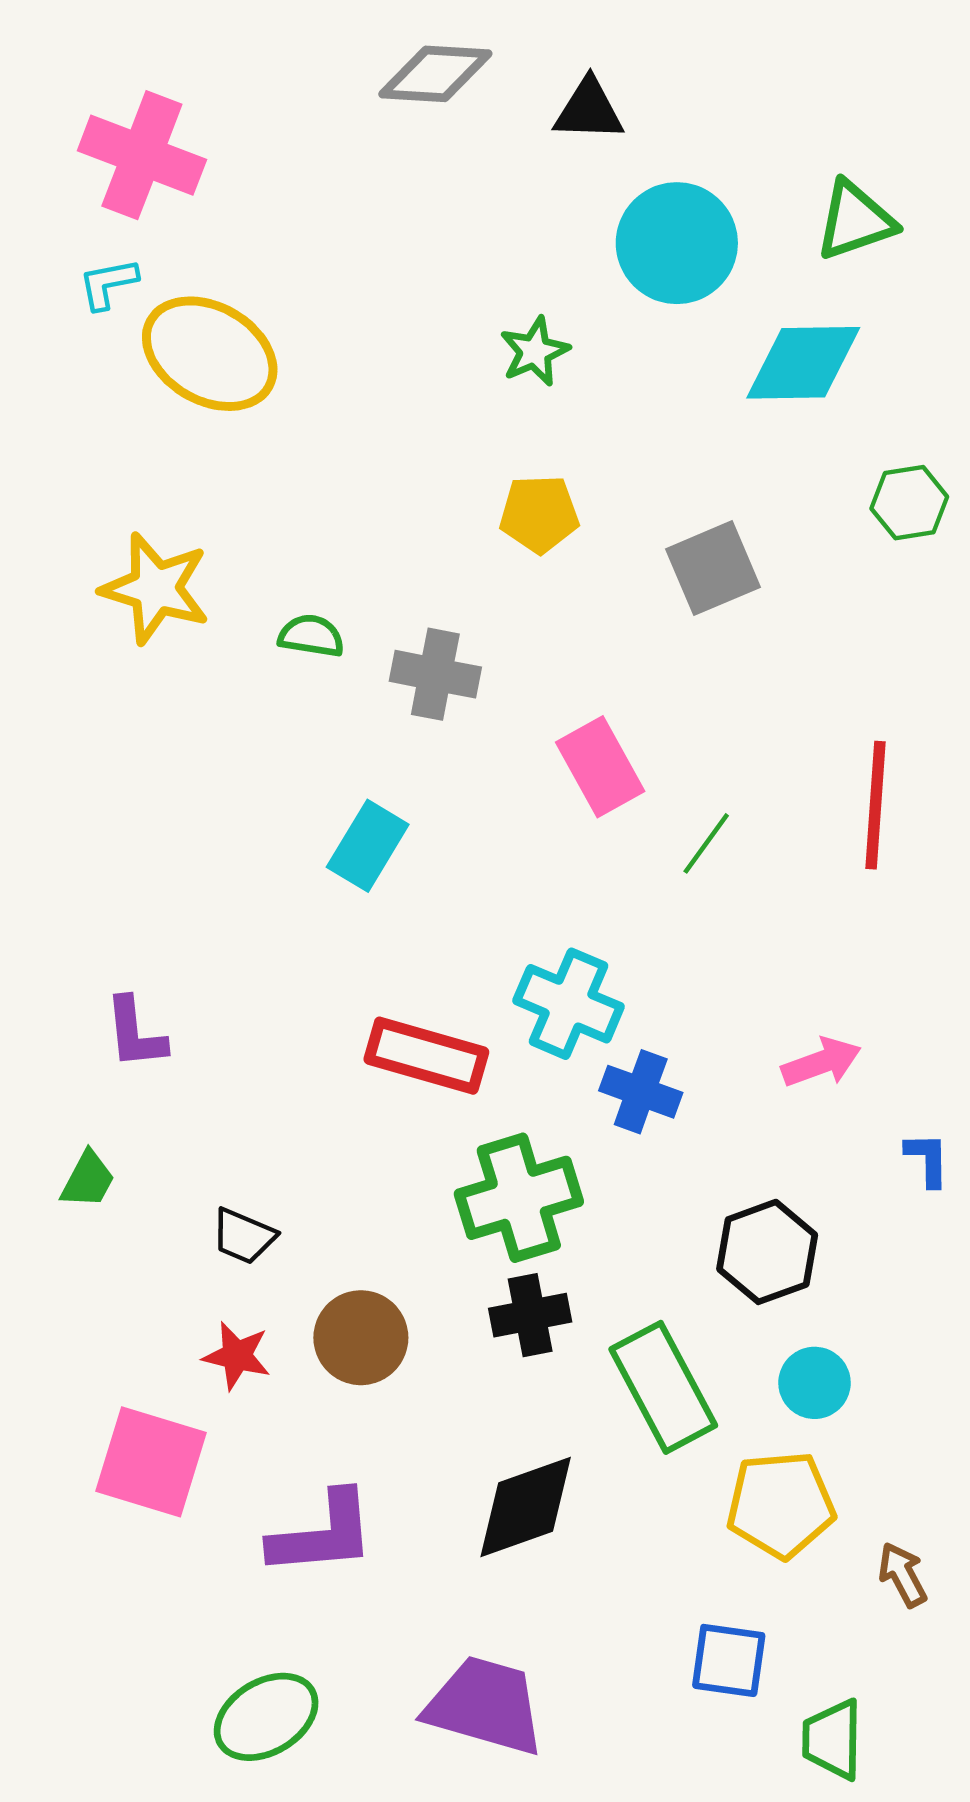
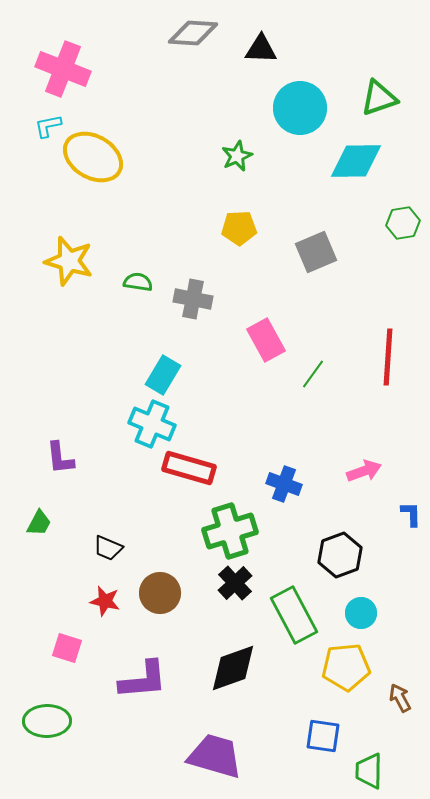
cyan cross: (569, 1004) -> (152, 424), moved
black cross: (530, 1315) -> (235, 583), turned -32
pink square: (151, 1462) -> (67, 648), size x0.6
green ellipse: (266, 1717) -> (47, 721), moved, turned 30

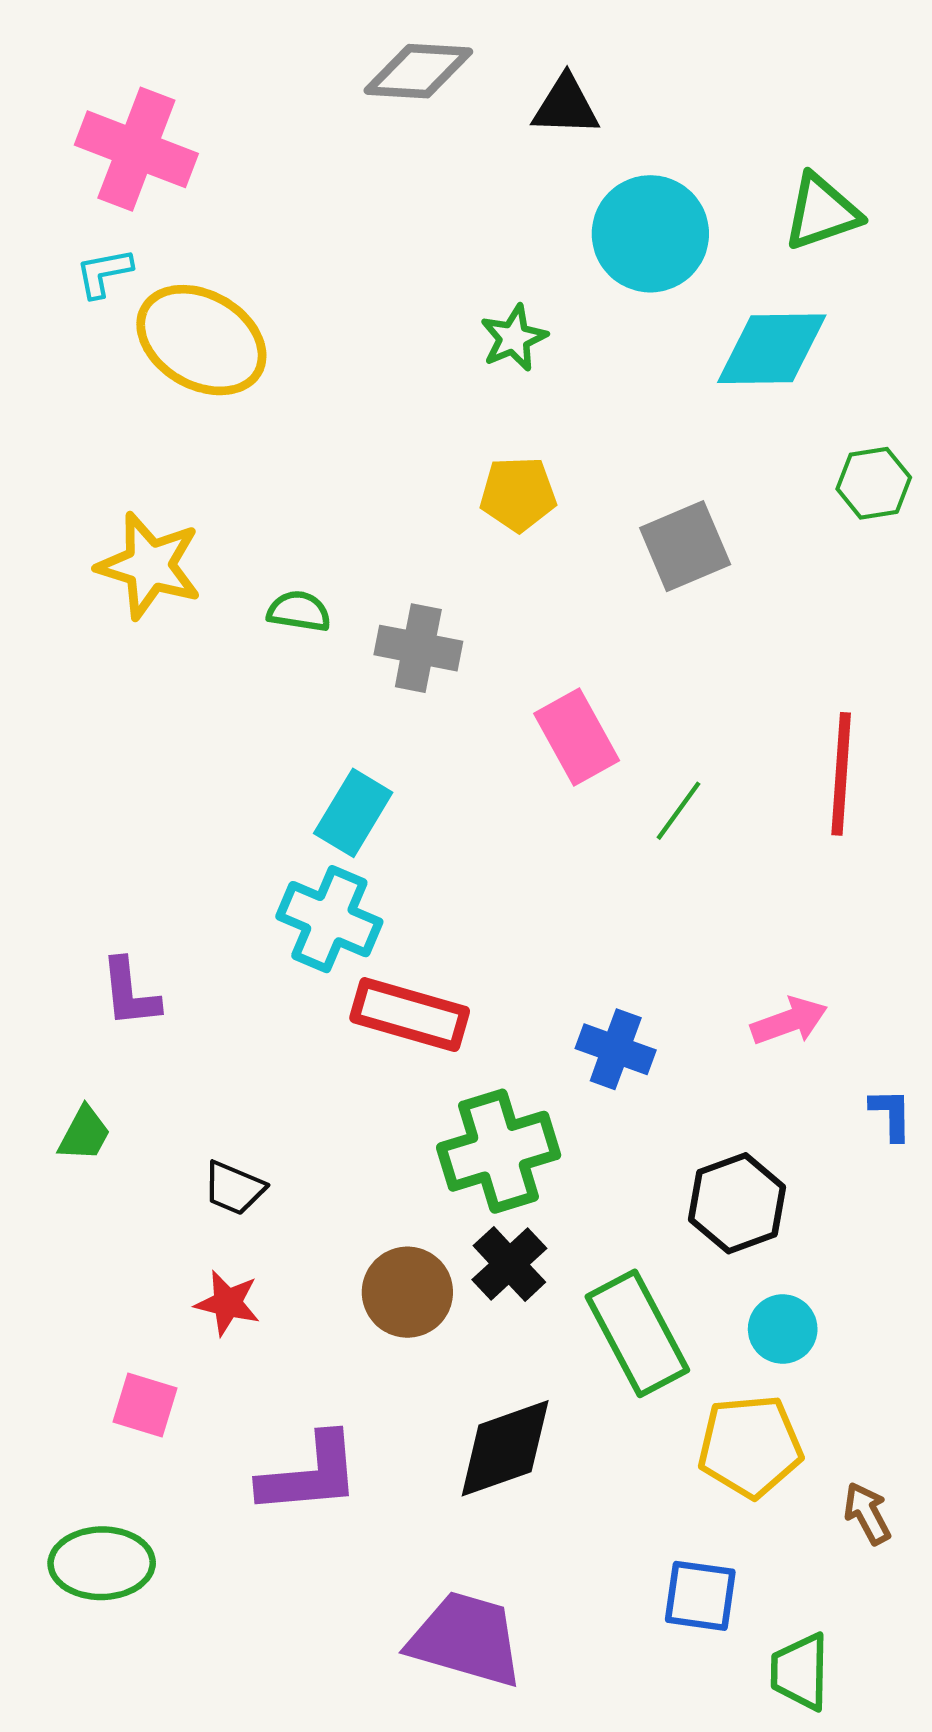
brown circle: (160, 593) -> (407, 1292), moved

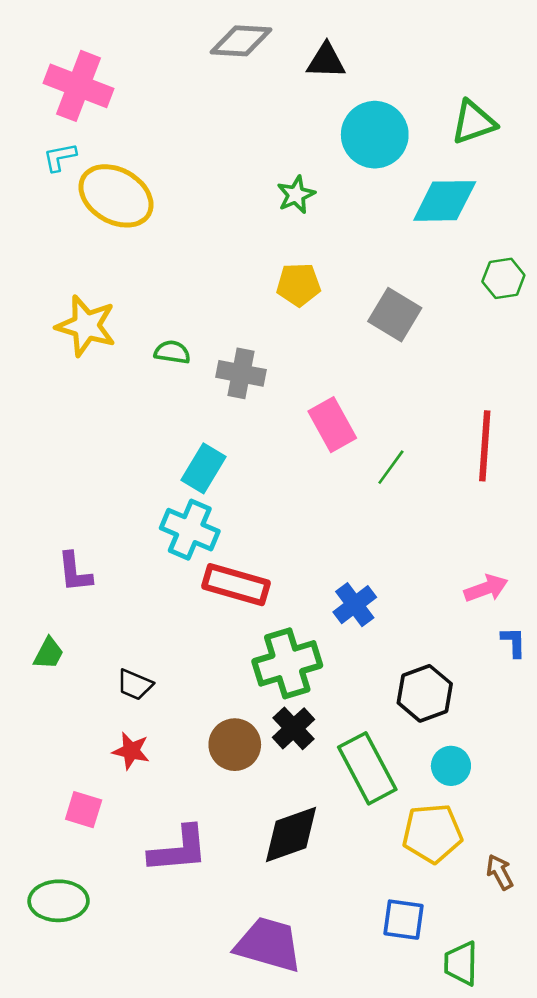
gray square: (685, 546) -> (395, 315), turned -36
pink arrow: (789, 1021) -> (486, 588), moved
blue cross: (616, 1049) -> (355, 605), turned 33

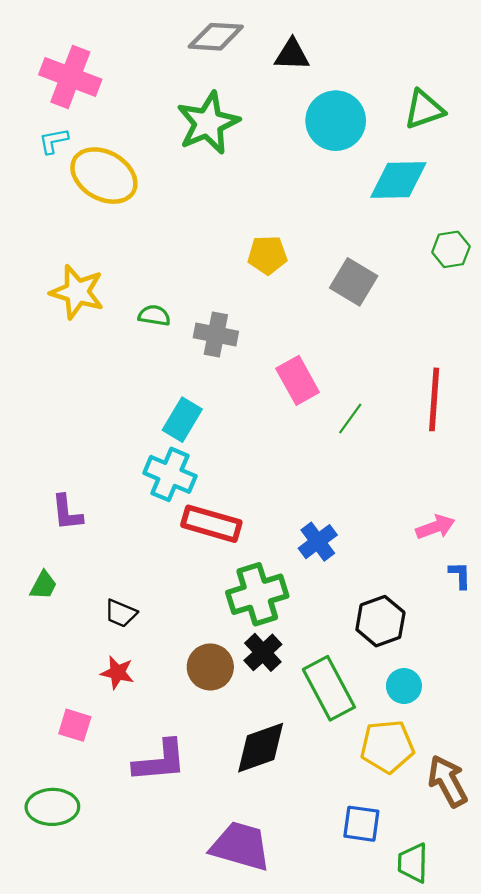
green star: (296, 195) -> (208, 123), moved, size x1.8
brown arrow: (500, 872) -> (448, 781), size x1.6

